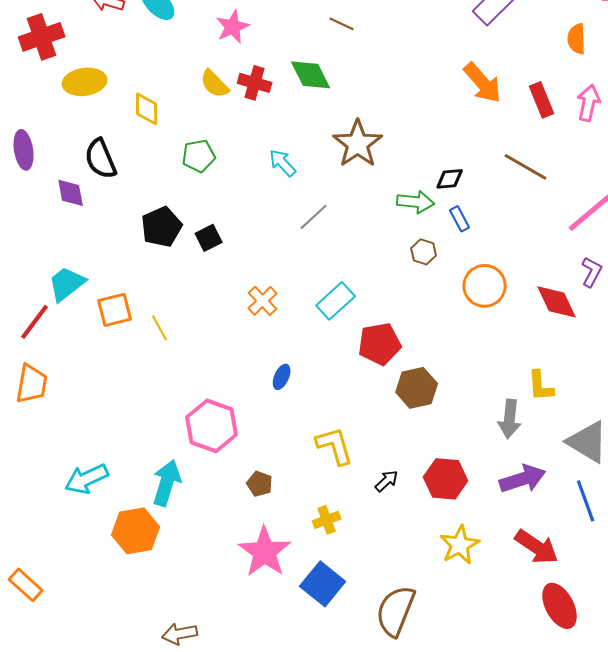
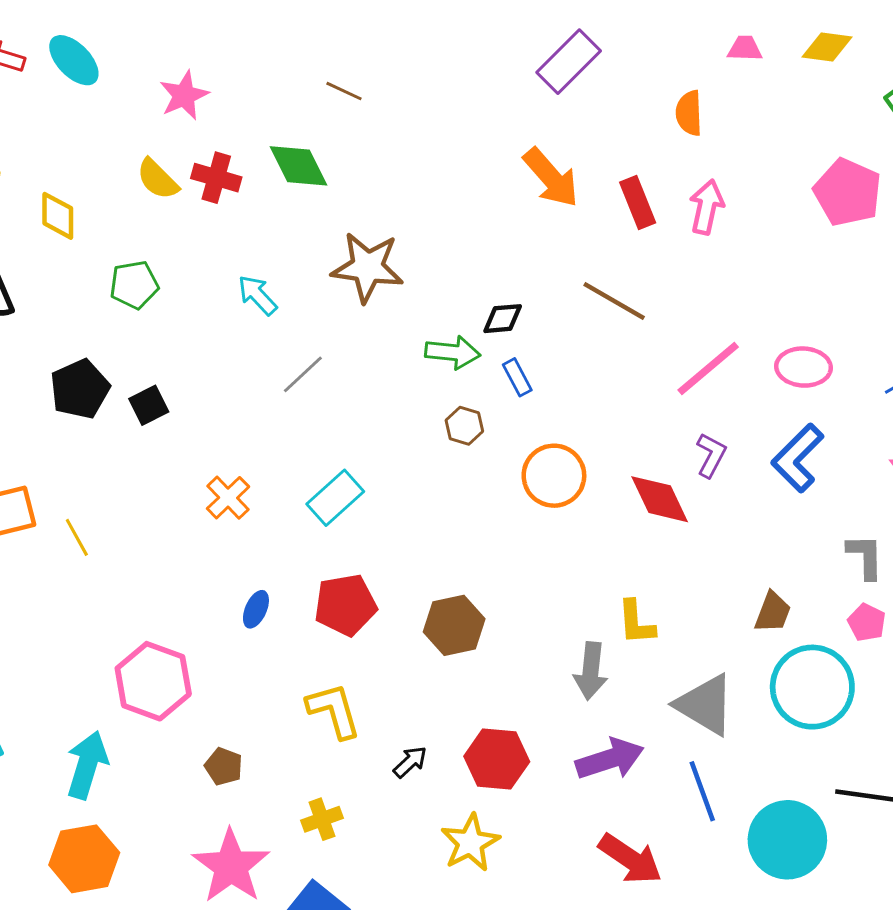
brown star: (358, 144) -> (368, 267), turned -30
red pentagon: (380, 344) -> (345, 605), moved
orange hexagon: (136, 531) -> (84, 859), moved
yellow star: (460, 545) -> (470, 843), moved

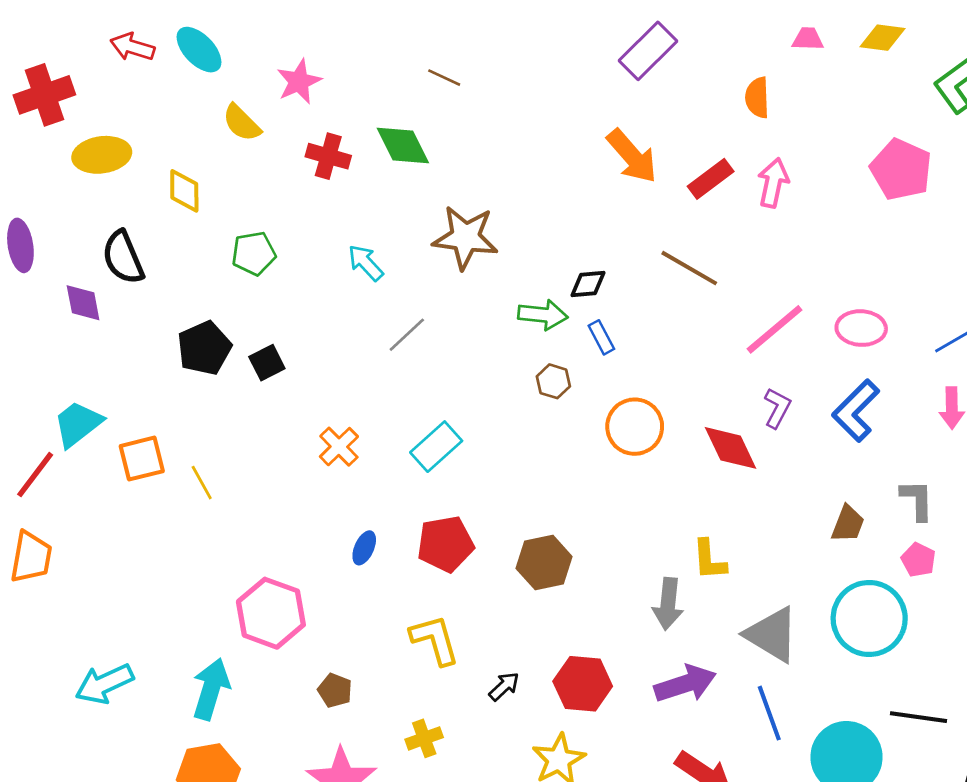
yellow semicircle: (158, 179) -> (242, 123), moved
red rectangle: (638, 203) -> (711, 179), turned 75
brown trapezoid: (773, 612) -> (848, 524), moved

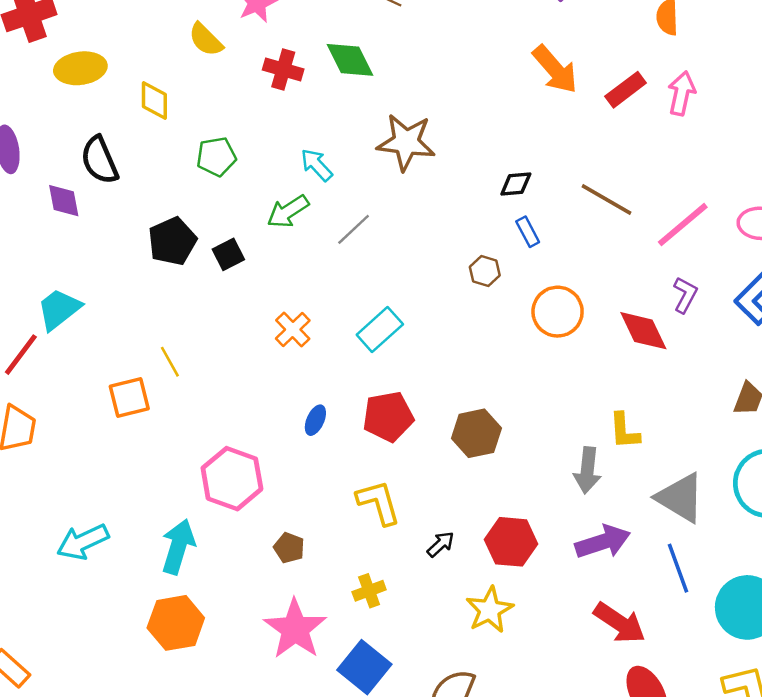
brown line: (689, 268) -> (606, 199), moved
green arrow: (543, 315) -> (288, 211), moved, turned 141
orange square: (142, 459) -> (129, 397), moved

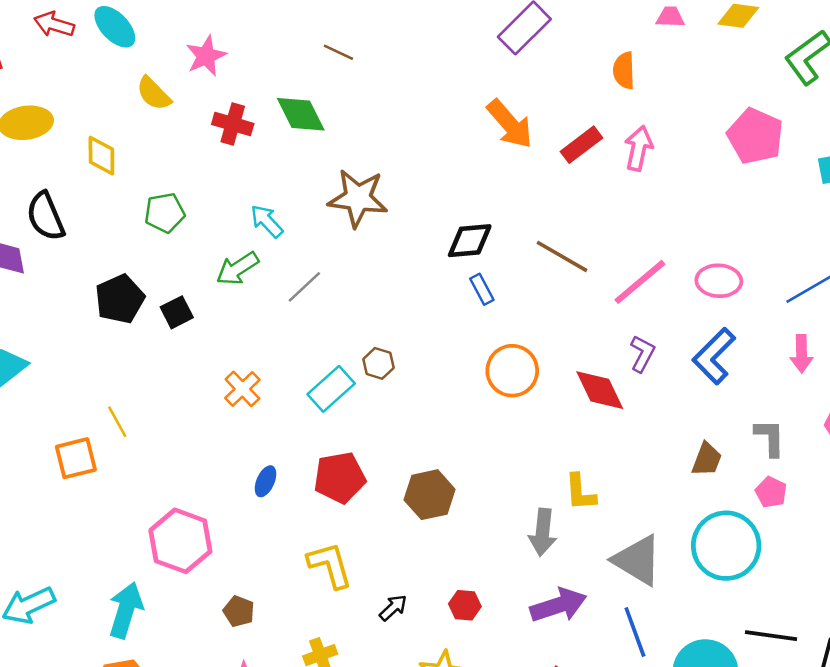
black diamond: (516, 184) -> (470, 241), size x1.4
brown hexagon: (485, 271) -> (379, 363), moved
red hexagon: (511, 542) -> (465, 605), size x0.6

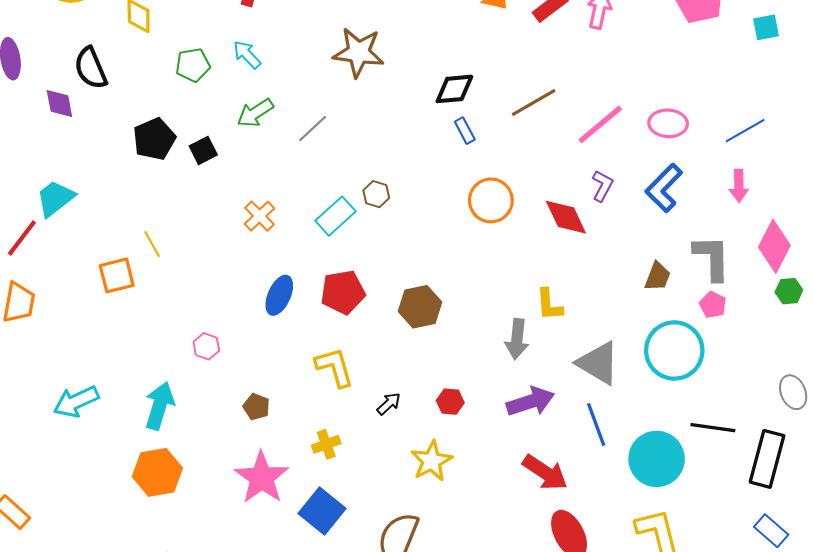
cyan arrow: (267, 221) -> (247, 55), moved
brown line: (562, 256) -> (534, 102), turned -60
gray L-shape: (770, 438) -> (712, 258), size x1.4
blue ellipse: (266, 481) -> (279, 295), size x1.5
pink hexagon: (180, 541) -> (206, 346), size x0.5

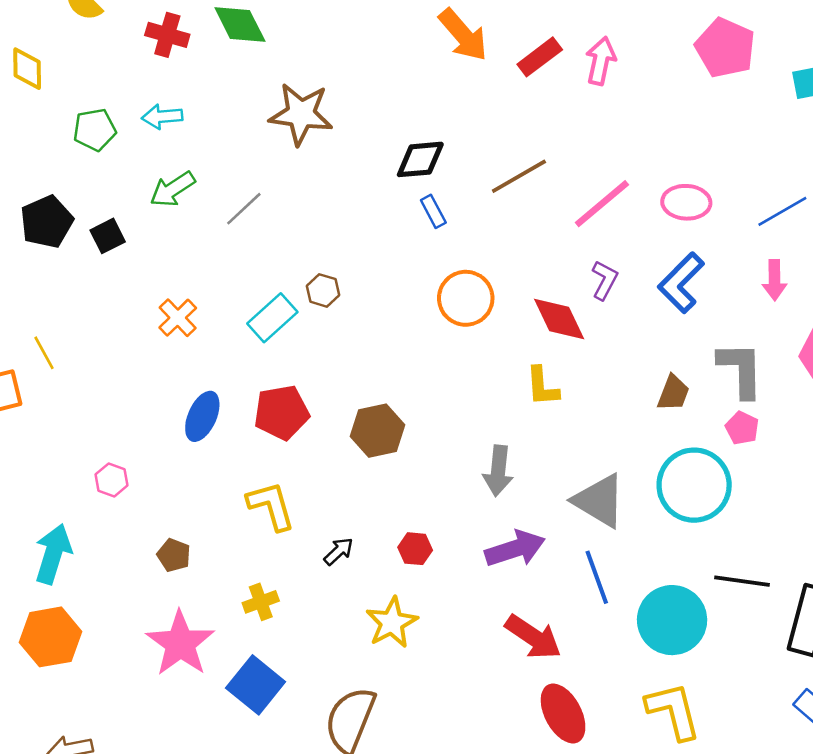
cyan arrow: (247, 55) -> (162, 117), turned -52
yellow L-shape: (549, 305) -> (542, 386), moved

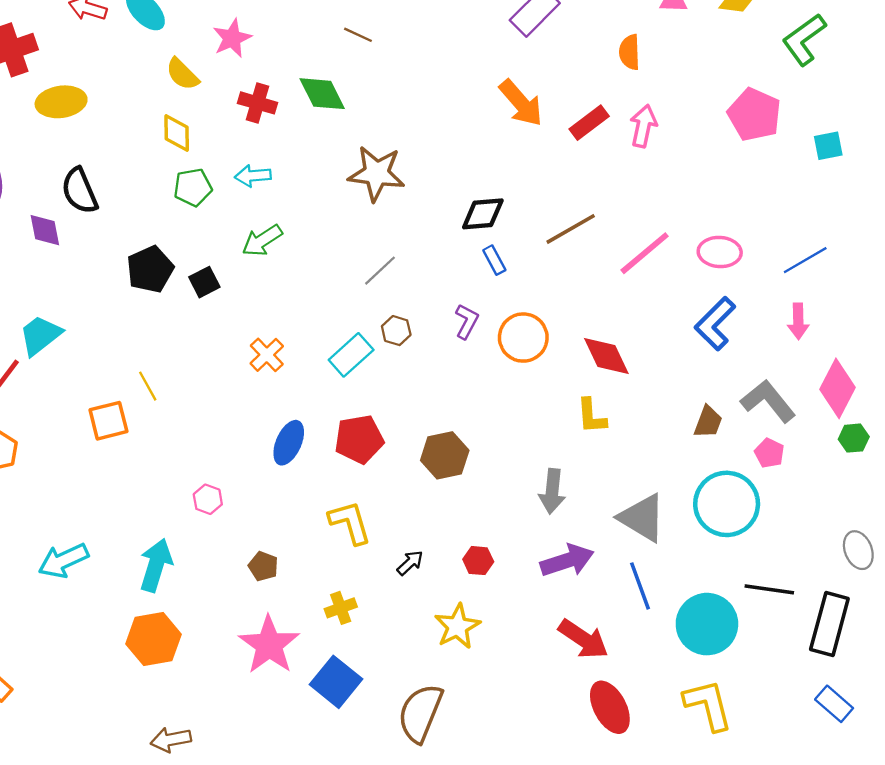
yellow diamond: (27, 69) -> (177, 133), moved
gray line: (244, 209) -> (380, 271), moved
purple L-shape: (605, 280) -> (467, 321), moved
gray L-shape: (741, 370) -> (768, 401), turned -38

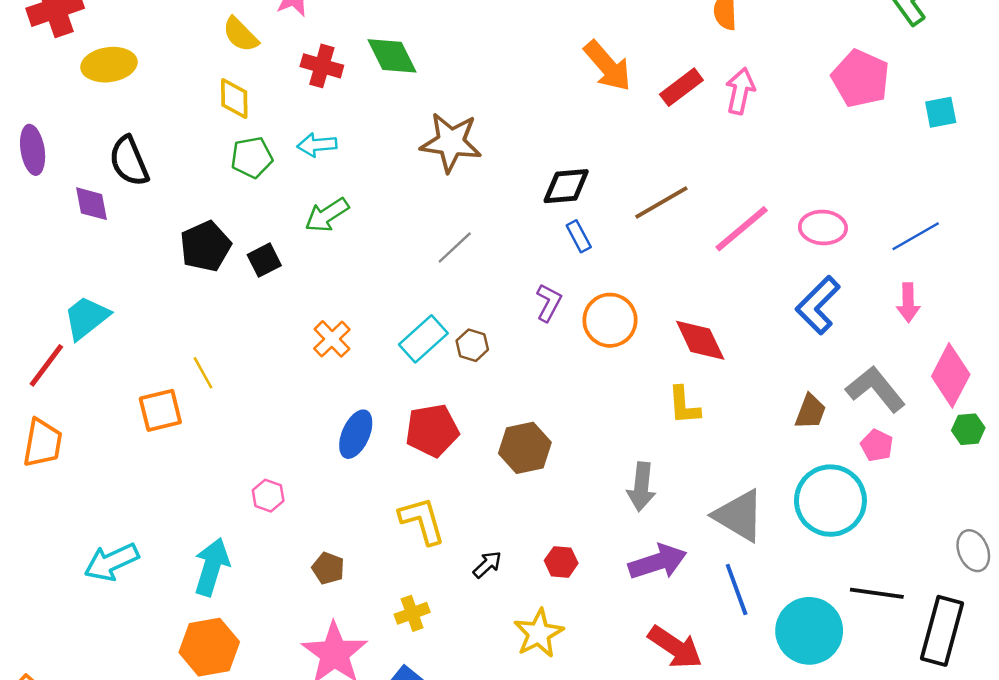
brown hexagon: (396, 331) -> (472, 345), moved

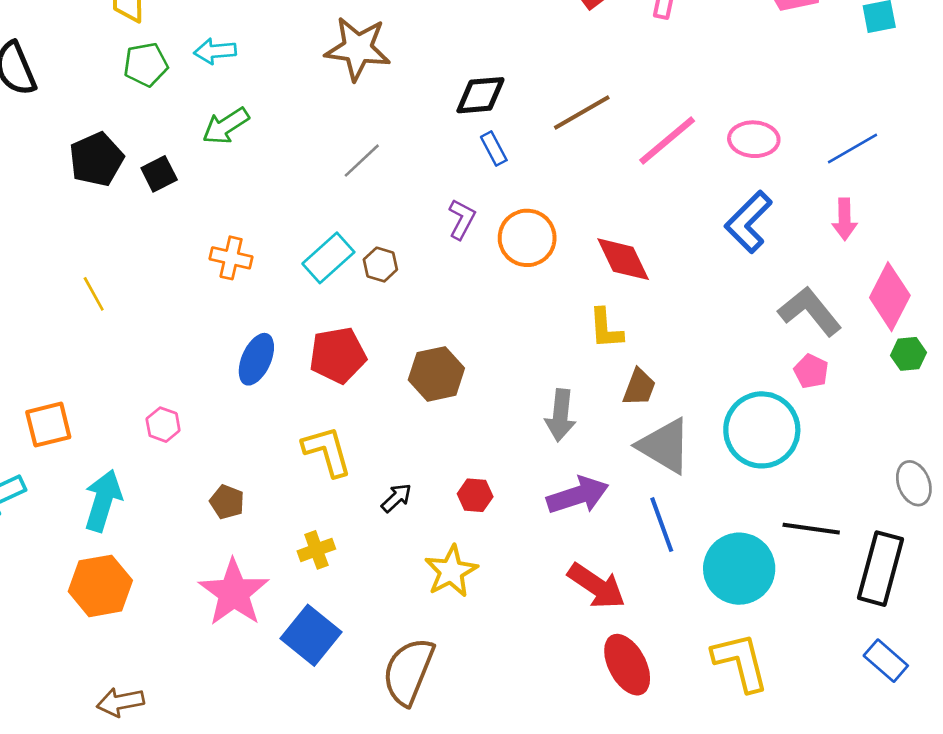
orange cross: (332, 339) -> (231, 258), turned -33
orange square: (160, 410) -> (48, 425), moved
brown trapezoid: (810, 412) -> (639, 387), moved

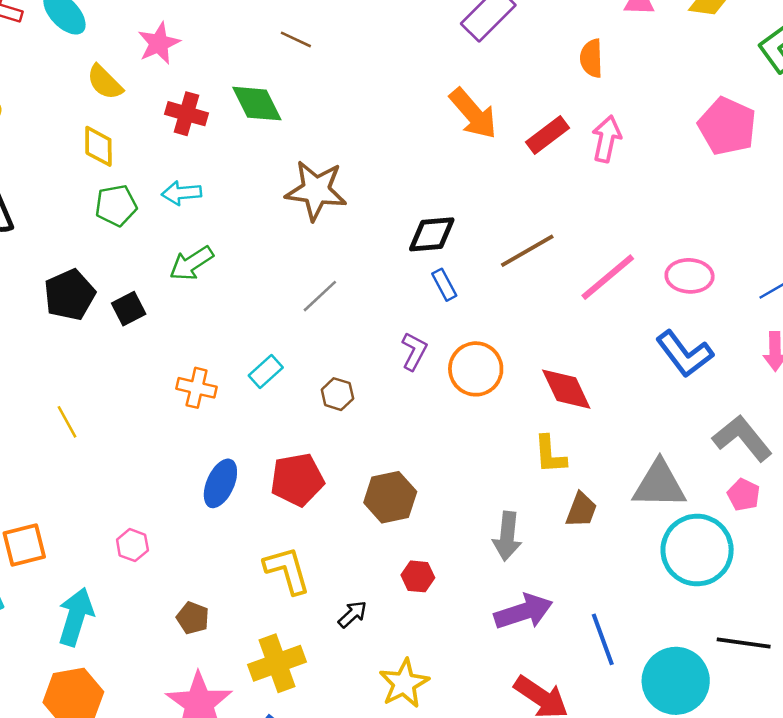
blue L-shape: (748, 222) -> (684, 354), turned -82
cyan rectangle: (328, 258) -> (266, 371), moved, size x0.7
gray triangle: (664, 446) -> (659, 485), moved, turned -30
red hexagon: (475, 495) -> (418, 576), moved
yellow cross: (316, 550) -> (277, 663), size x1.6

